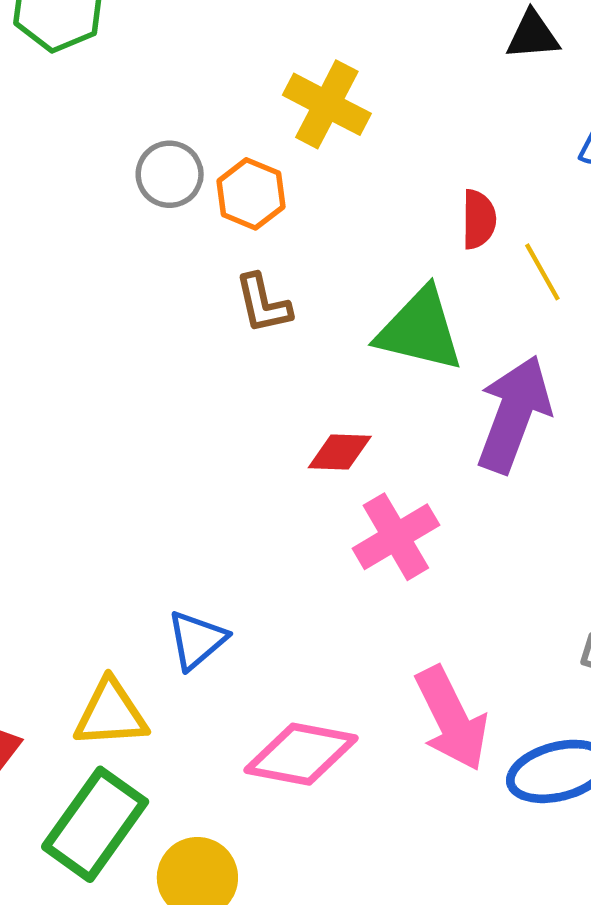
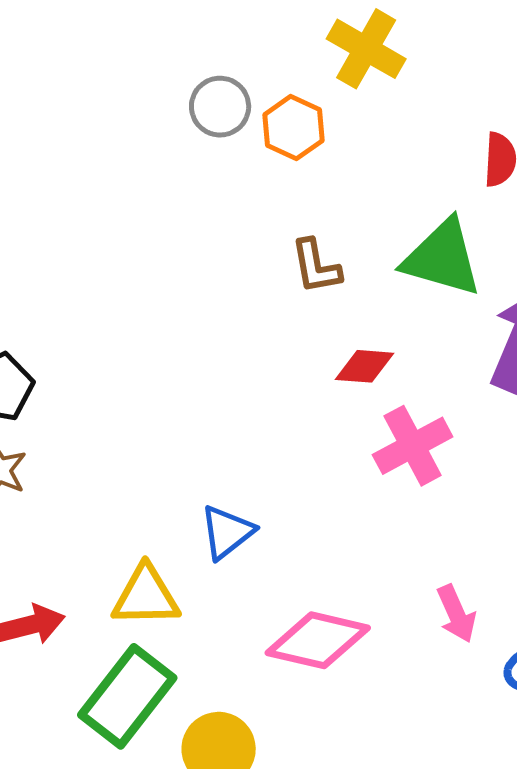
brown L-shape: (263, 304) -> (316, 266), moved
pink arrow: (452, 719) -> (456, 614), size x0.6

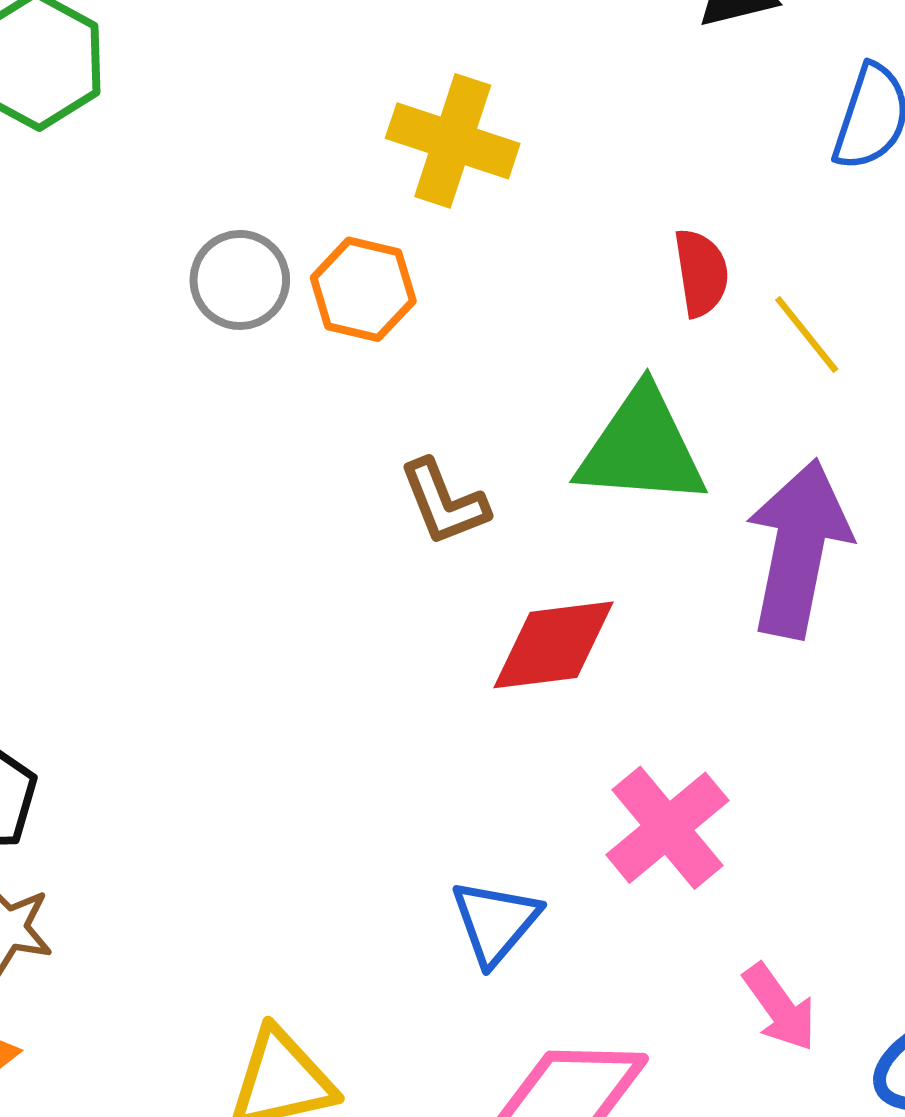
red diamond: (365, 366) -> (554, 645), size x1.4
pink cross: (413, 446) -> (667, 828), moved
blue triangle: (227, 532) -> (495, 922), moved

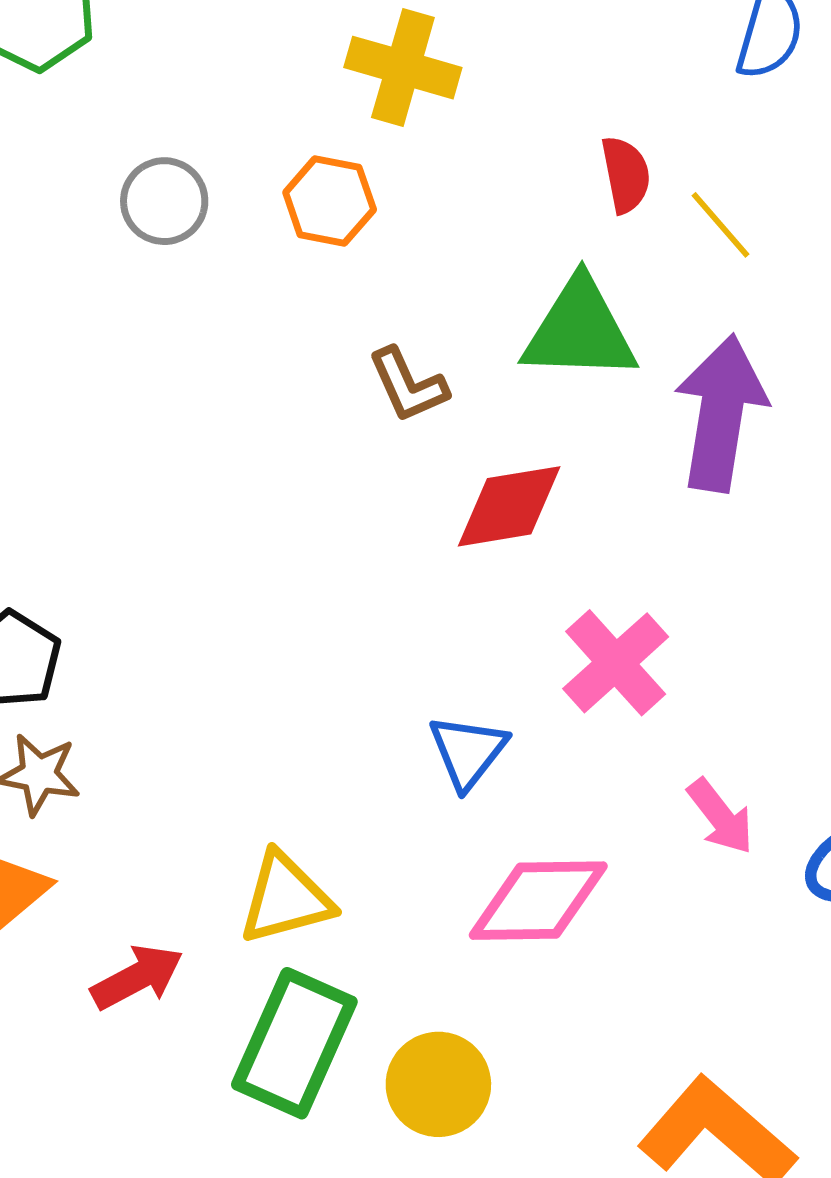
gray circle: (240, 280) -> (164, 201), moved

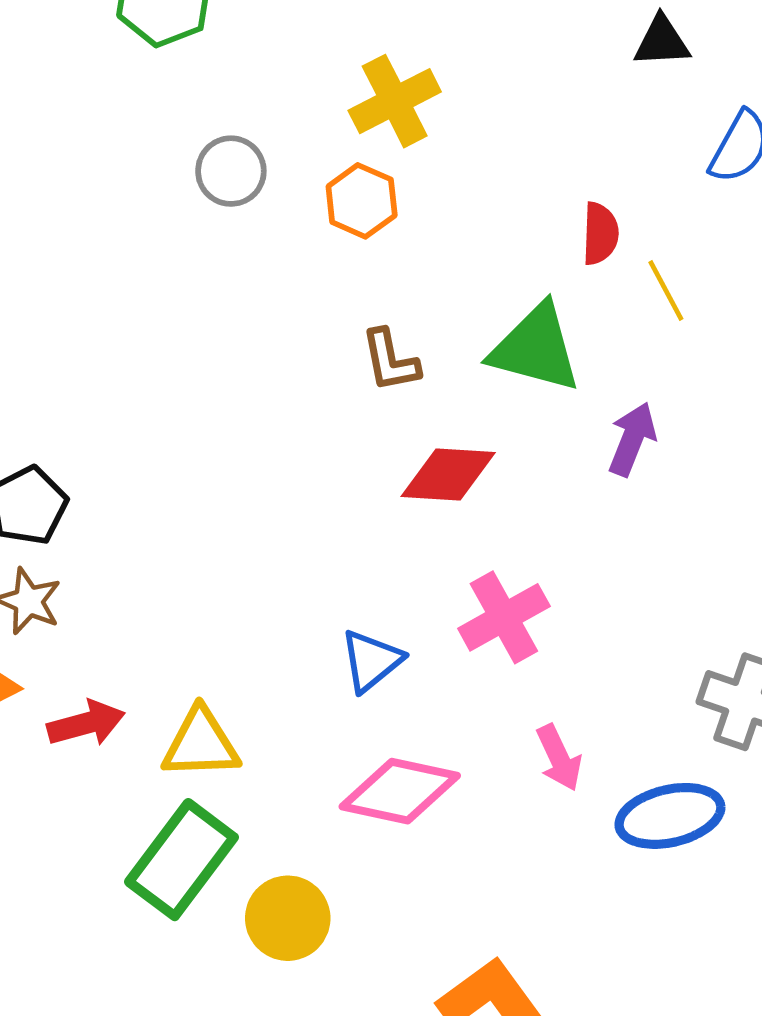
yellow cross: (403, 68) -> (395, 101), moved, turned 34
purple arrow: (721, 413) -> (632, 439), size x0.6
red arrow: (137, 977) -> (86, 723), moved

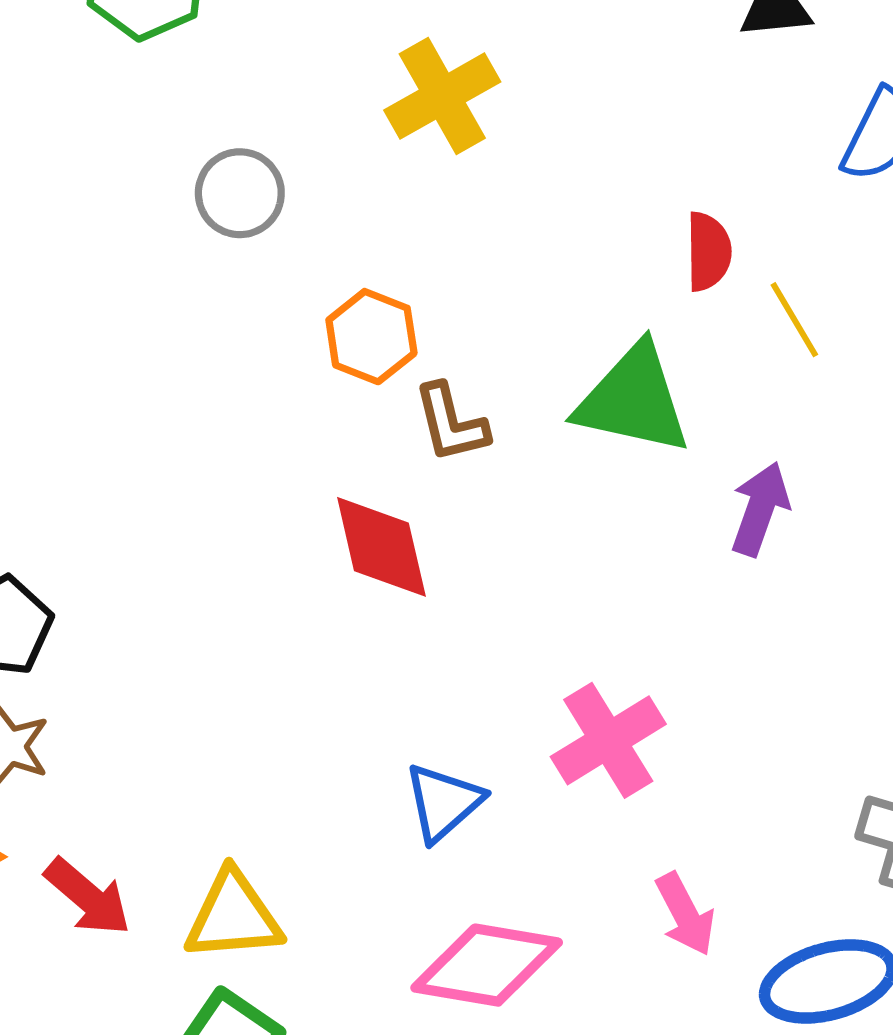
orange hexagon: (362, 201) -> (371, 337), moved
red diamond: (448, 474) -> (381, 547), moved, turned 76
red arrow: (86, 723) -> (88, 897), turned 58

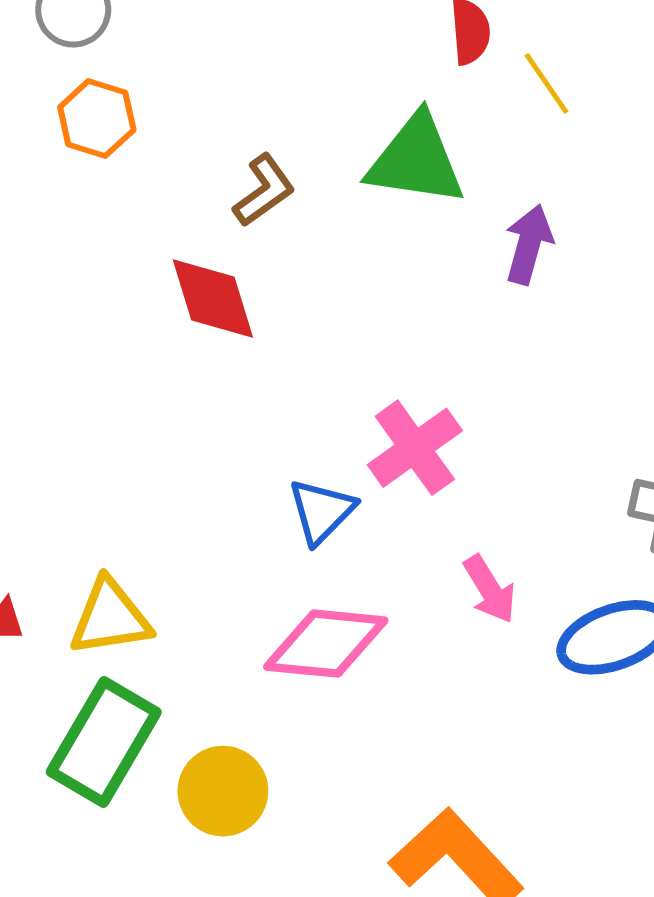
orange hexagon: (371, 337) -> (97, 119), moved
brown L-shape: (451, 423) -> (264, 190), turned -108
blue triangle: (443, 802) -> (322, 511), moved

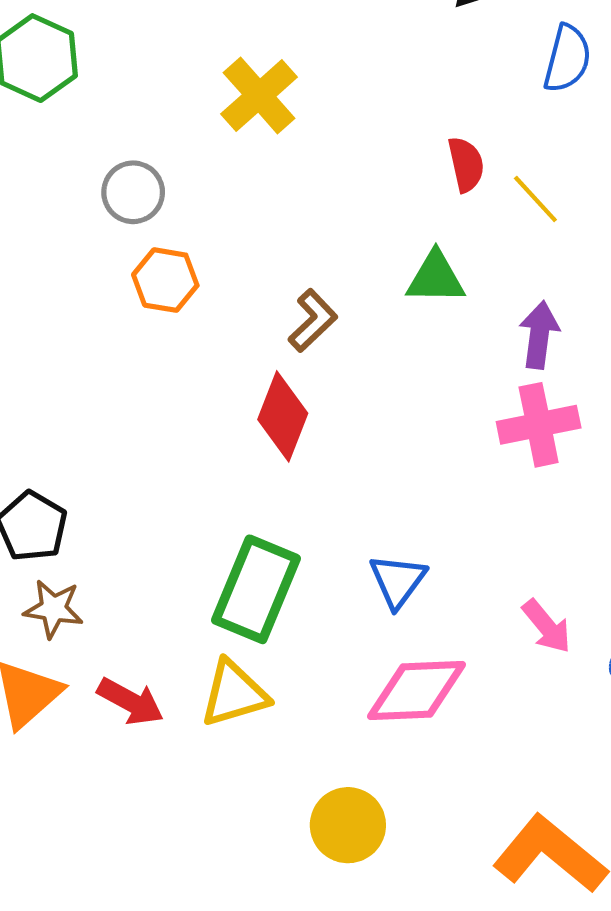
green triangle: (416, 160) -> (436, 278), size x0.7
red diamond: (213, 298) -> (283, 416), turned 46
pink cross: (415, 448) -> (539, 425), moved, turned 32
green rectangle: (104, 742) -> (256, 589), moved

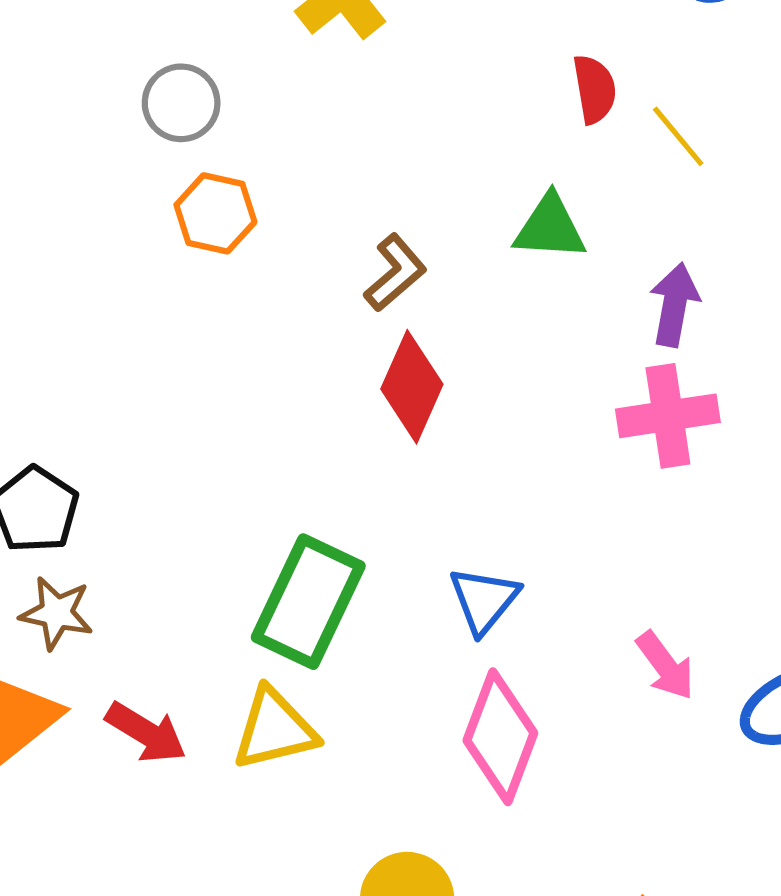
red diamond: (283, 416) -> (412, 387), moved
pink diamond: (416, 691) -> (500, 737), turned -70

